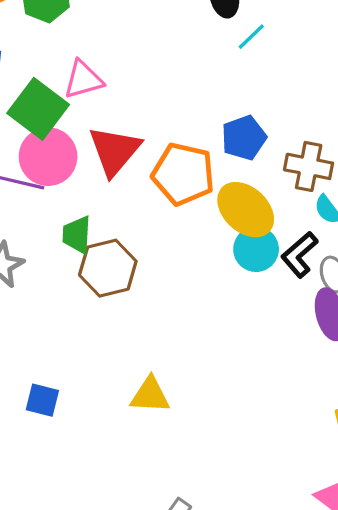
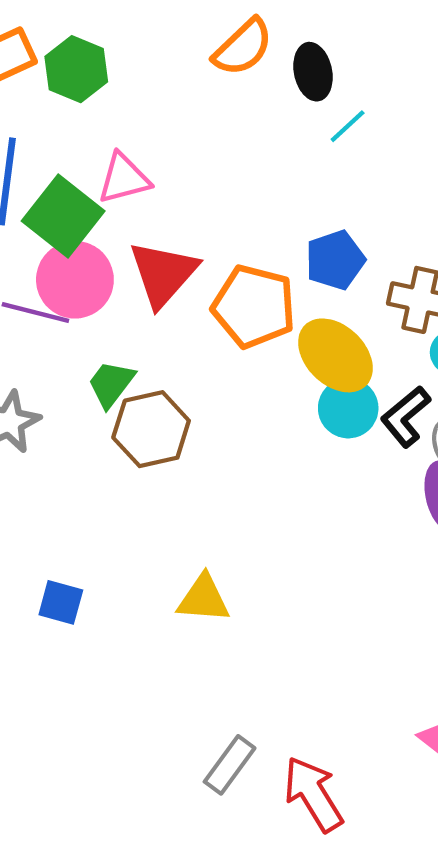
green trapezoid: (77, 235) -> (111, 384), turned 33

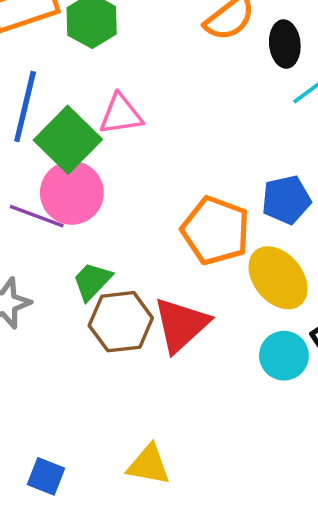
red triangle: (163, 274) -> (181, 325), moved
cyan circle: (348, 408) -> (284, 356), moved
blue square: (61, 602) -> (46, 476), moved

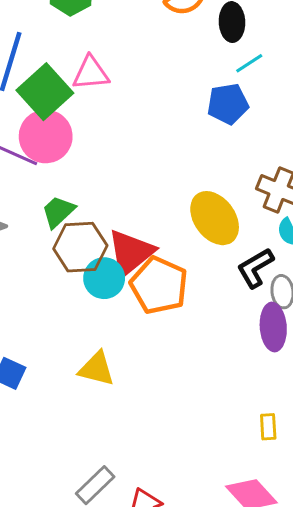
blue pentagon: (286, 200) -> (228, 104), moved
orange pentagon: (216, 231) -> (159, 285), moved
cyan circle: (284, 356) -> (104, 278), moved

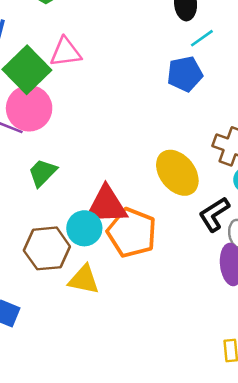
brown hexagon: (80, 247) -> (47, 248), moved
red triangle: (131, 253) -> (106, 205), turned 39
yellow triangle: (97, 369) -> (84, 280), moved

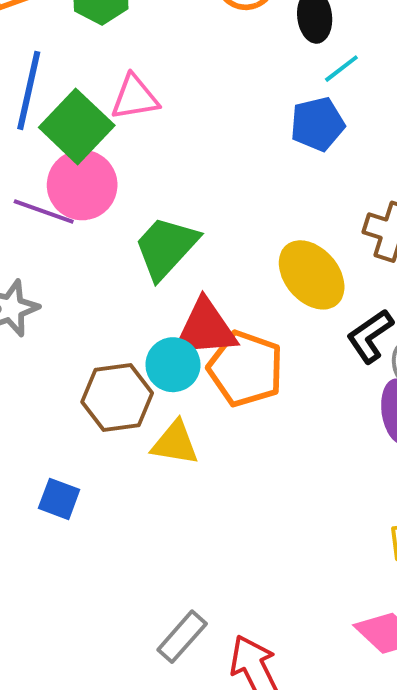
green trapezoid: (43, 173) -> (166, 247), moved, size x1.5

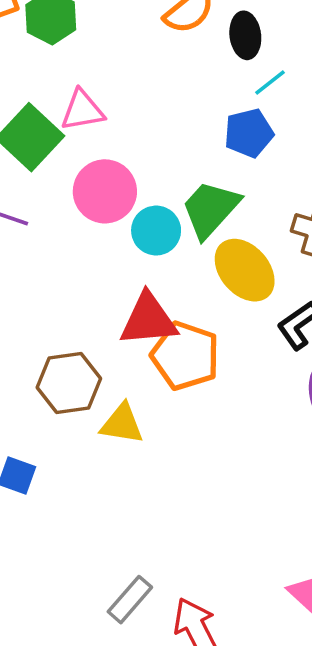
pink circle: (82, 185) -> (105, 191), moved
green trapezoid: (166, 247) -> (210, 209), moved
cyan circle: (173, 365) -> (156, 231), moved

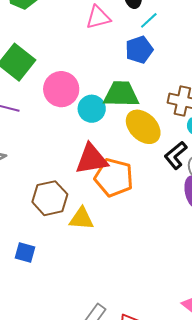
pink triangle: (83, 110) -> (98, 17), moved
green trapezoid: (210, 209) -> (121, 94), turned 54

